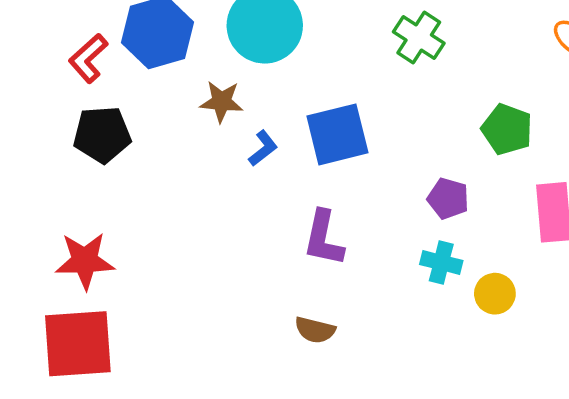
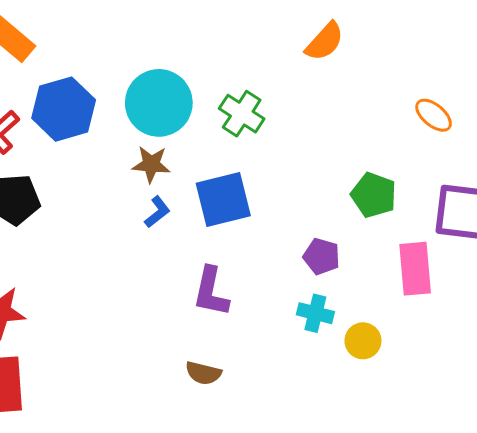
green cross: (419, 38) -> (242, 114), moved
brown star: (221, 102) -> (151, 164), moved

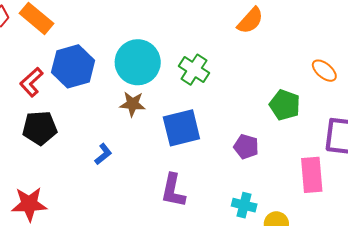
green pentagon: (374, 195) -> (285, 105), moved
blue L-shape: (157, 212) -> (103, 154), moved
purple pentagon: (322, 256) -> (246, 147), moved

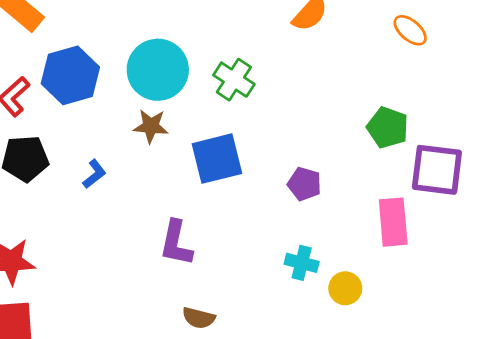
orange ellipse: (324, 71) -> (410, 30), moved
green pentagon: (285, 105) -> (388, 128), moved
blue L-shape: (103, 154) -> (94, 174), moved
purple L-shape: (173, 191) -> (176, 243), moved

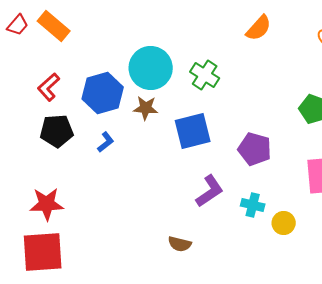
blue hexagon: (70, 75) -> (103, 93), moved
purple pentagon: (304, 184) -> (255, 149), size x1.4
purple L-shape: (176, 243) -> (210, 191), moved, turned -136

